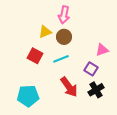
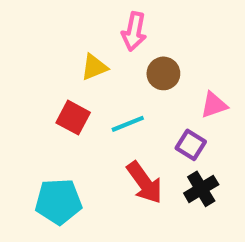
brown circle: (64, 37) -> (163, 73), moved

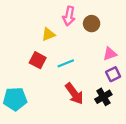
brown circle: (163, 73) -> (92, 24), moved
purple square: (191, 145) -> (113, 74), moved, turned 32
cyan pentagon: (58, 201) -> (15, 99), moved

